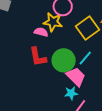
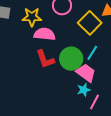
yellow star: (53, 22) -> (32, 17), moved
pink semicircle: (41, 32) -> (45, 34), size x1.5

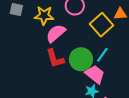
pink semicircle: (45, 34) -> (56, 33), turned -50

